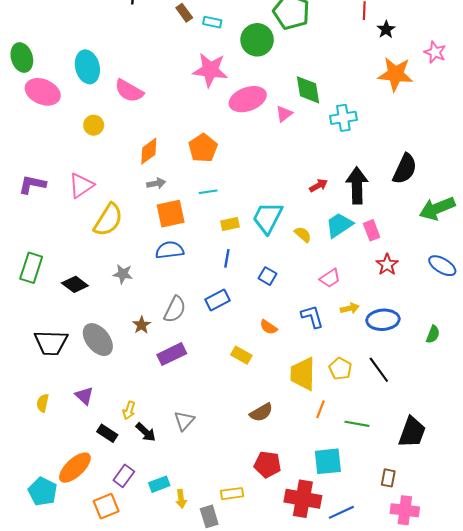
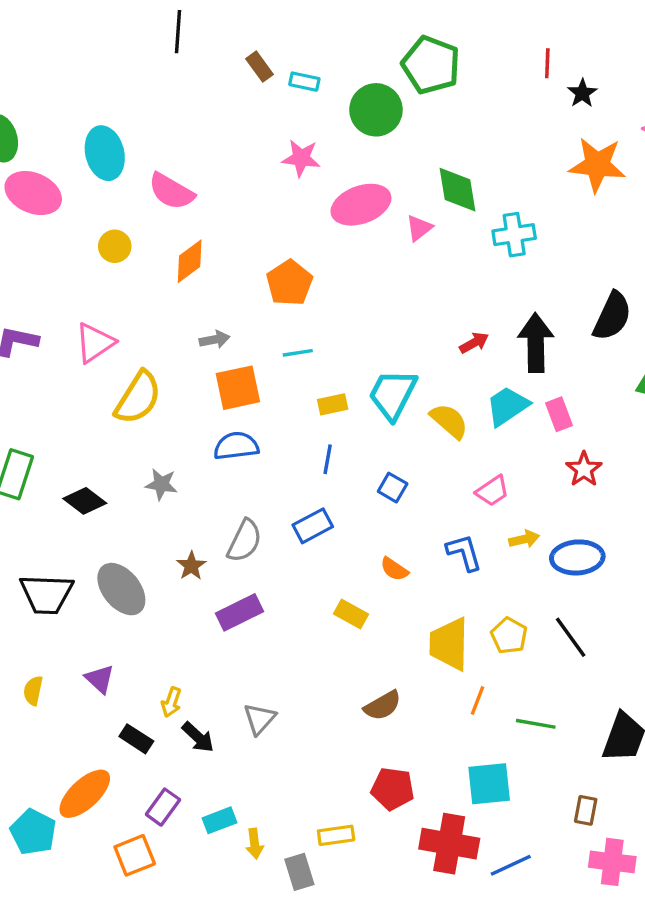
pink star: (210, 70) -> (301, 158), size x0.7
orange diamond: (149, 151) -> (190, 261), moved
yellow semicircle: (303, 234) -> (449, 421), size x1.4

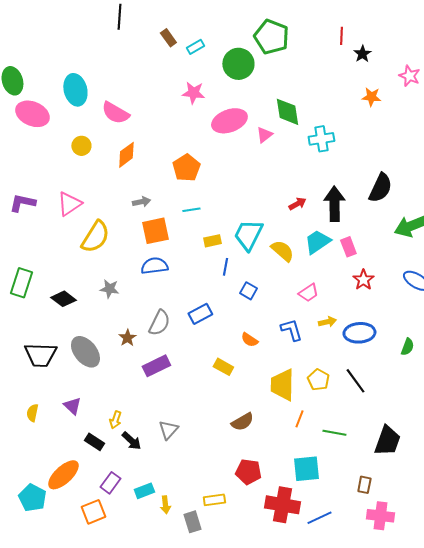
cyan rectangle: (304, 82) -> (195, 47), turned -42
orange star: (597, 165) -> (371, 97), size x0.6
blue line: (328, 459) -> (225, 267), moved

